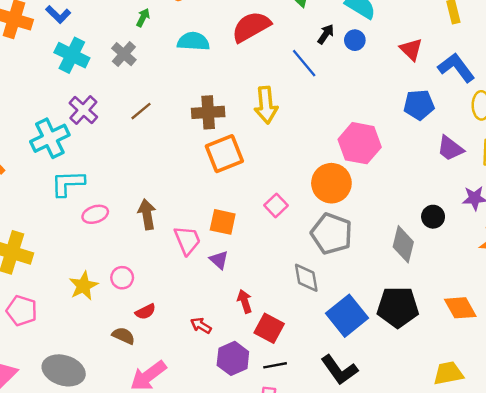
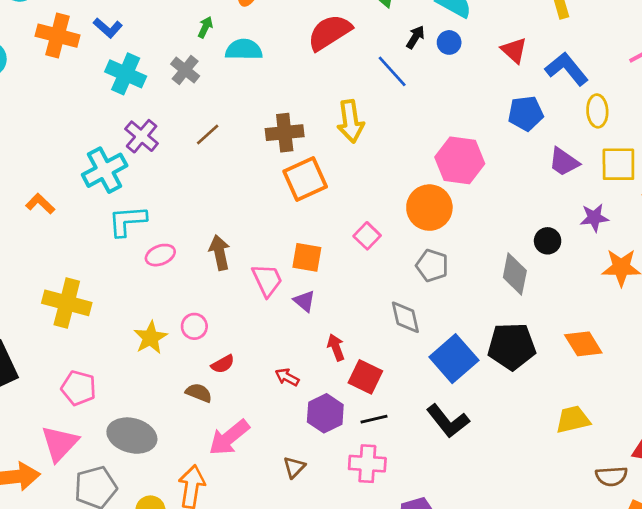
cyan semicircle: (193, 41) -> (244, 50), moved
gray pentagon: (332, 234) -> (432, 265), size x0.7
pink pentagon: (22, 311) -> (79, 388), moved

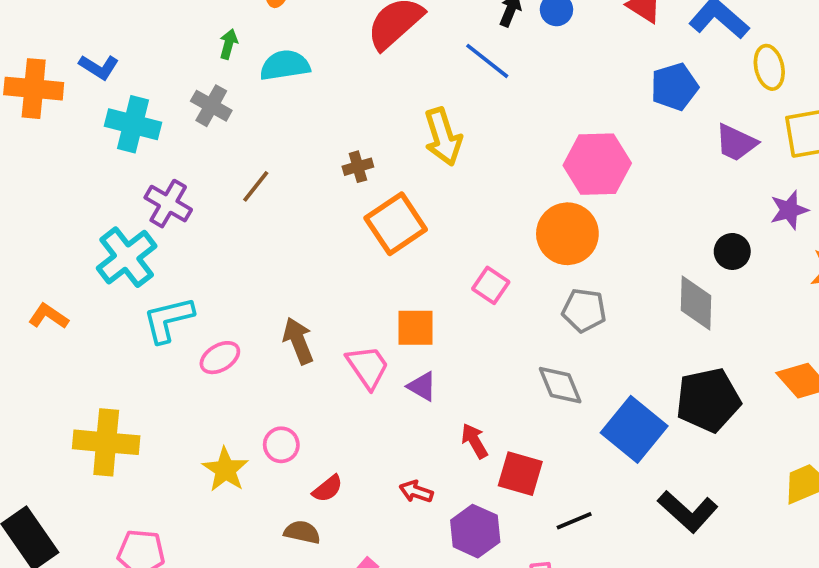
brown cross: (285, 133) -> (358, 167), size x0.6
black line: (374, 419) -> (574, 521), moved
black L-shape: (448, 421) -> (688, 511), moved

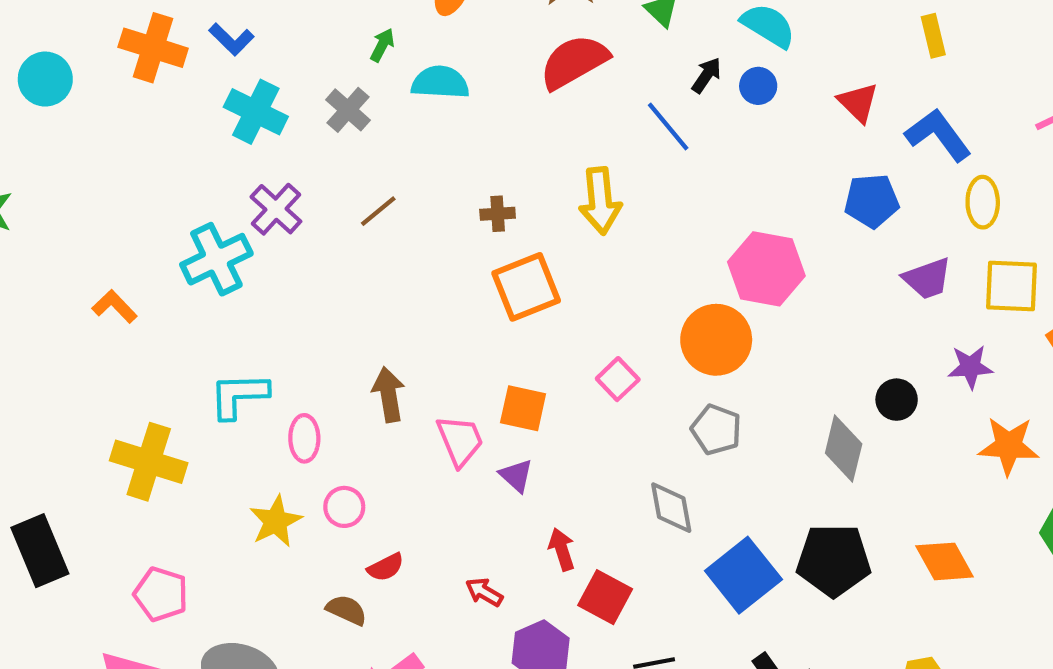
purple trapezoid: (736, 143) -> (927, 278), turned -57
cyan L-shape: (168, 320) -> (239, 395), moved
pink ellipse: (220, 358) -> (304, 438), moved, turned -72

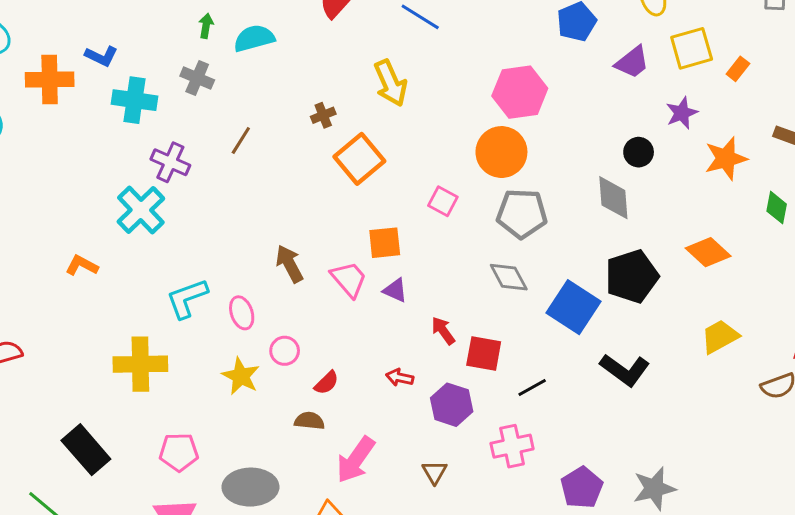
gray pentagon: (716, 430) -> (522, 214), size x1.4

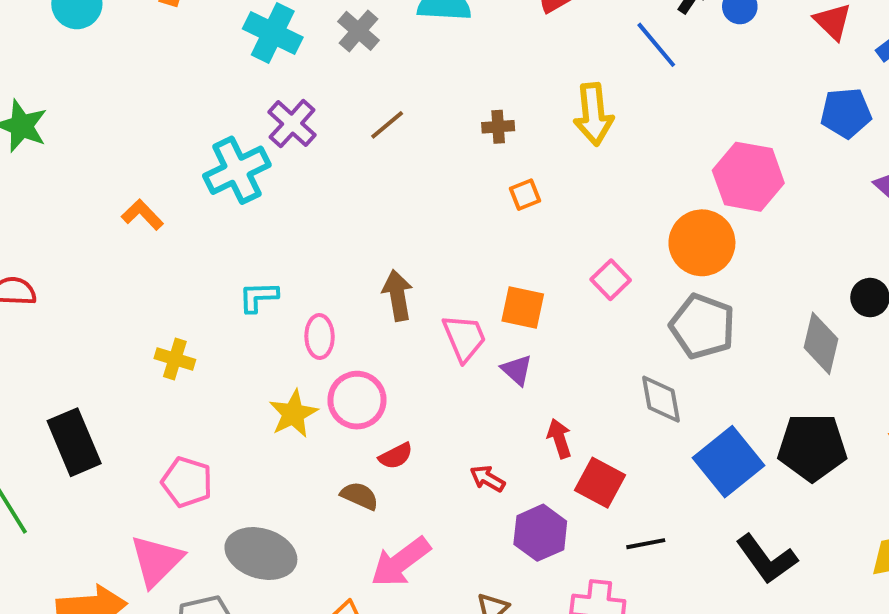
orange square: (359, 159) -> (525, 195), size x0.5
cyan L-shape: (187, 298) -> (258, 297), size x0.7
pink circle: (285, 351) -> (357, 400), size x1.5
yellow cross: (140, 364) -> (175, 359), size x0.6

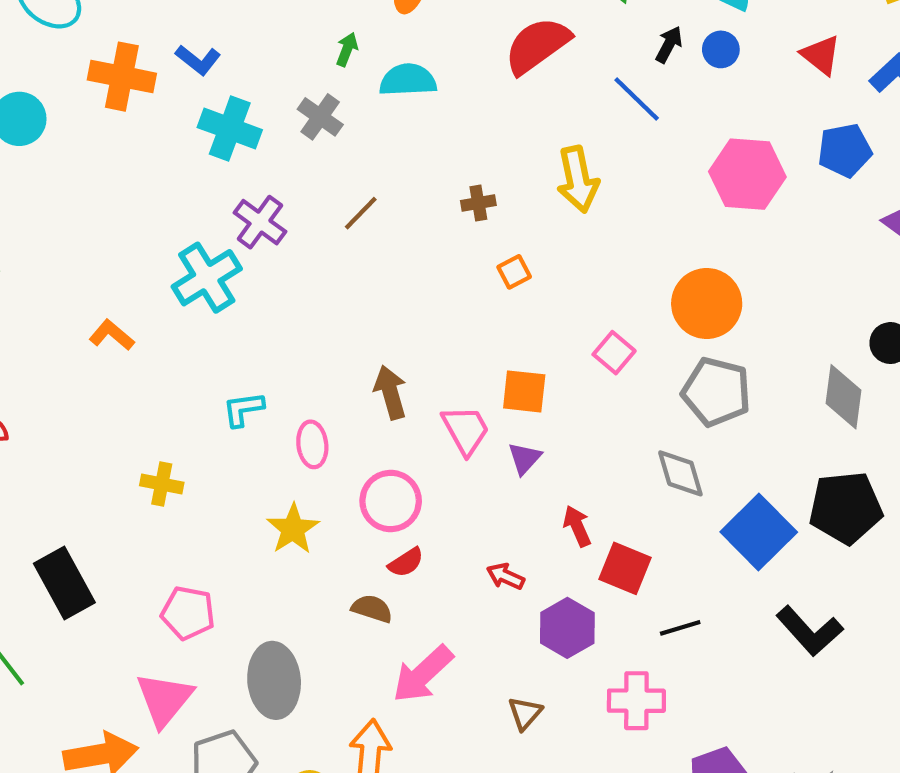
pink hexagon: (748, 177) -> (747, 174), moved
purple triangle: (517, 370) -> (525, 458), turned 36
pink circle: (357, 400) -> (391, 501), moved
gray ellipse: (261, 554) -> (274, 680), turned 74

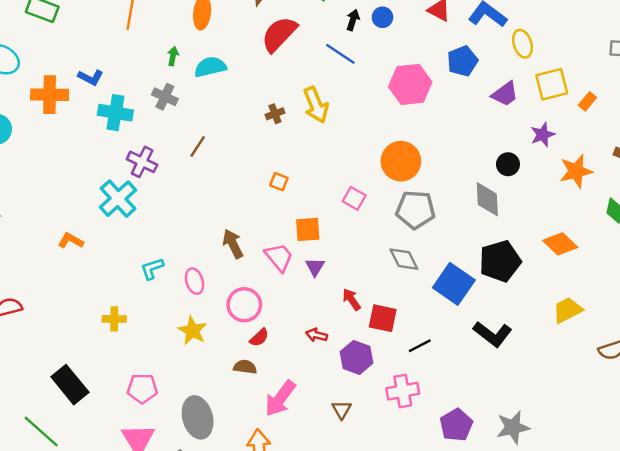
brown cross: (478, 203) -> (275, 114), moved
orange square: (514, 272) -> (279, 182), moved, turned -30

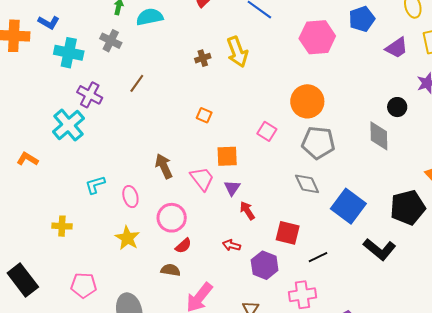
black pentagon: (500, 261) -> (408, 207), moved
red arrow: (351, 299) -> (247, 211), moved

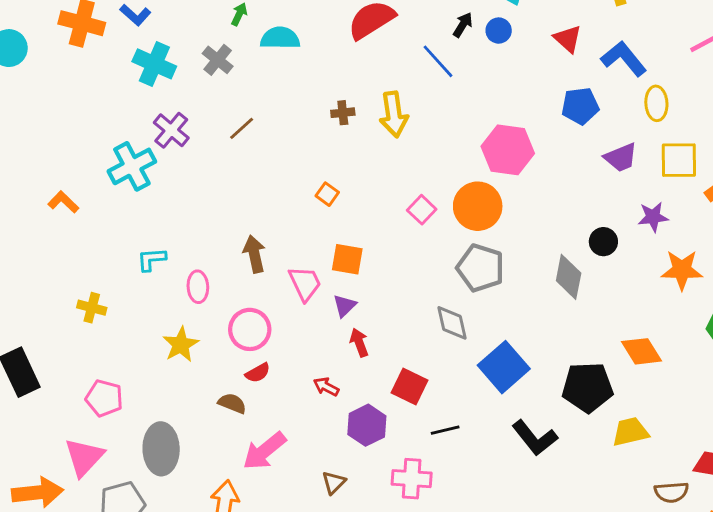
pink hexagon: (317, 37) -> (508, 150), moved
pink square: (267, 131) -> (422, 210), moved

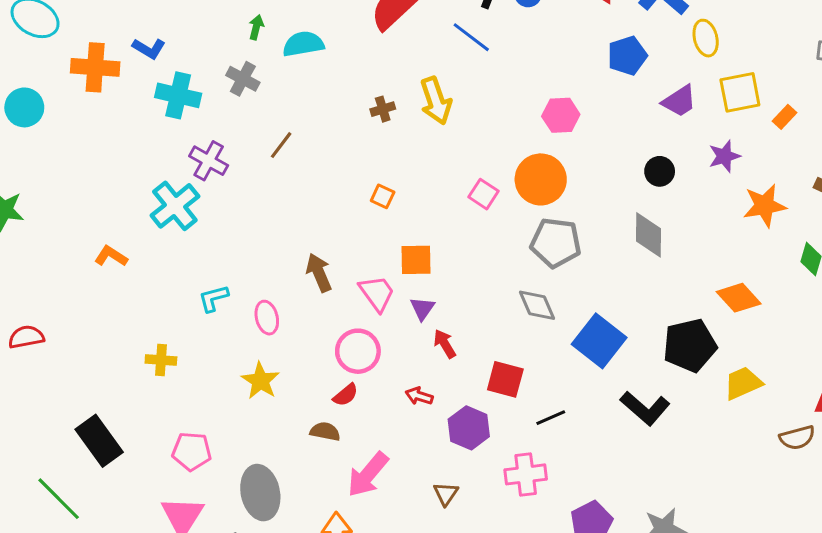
pink hexagon: (508, 150) -> (561, 115), size x0.7
black circle: (603, 242) -> (660, 171), moved
pink circle: (250, 329) -> (358, 351), moved

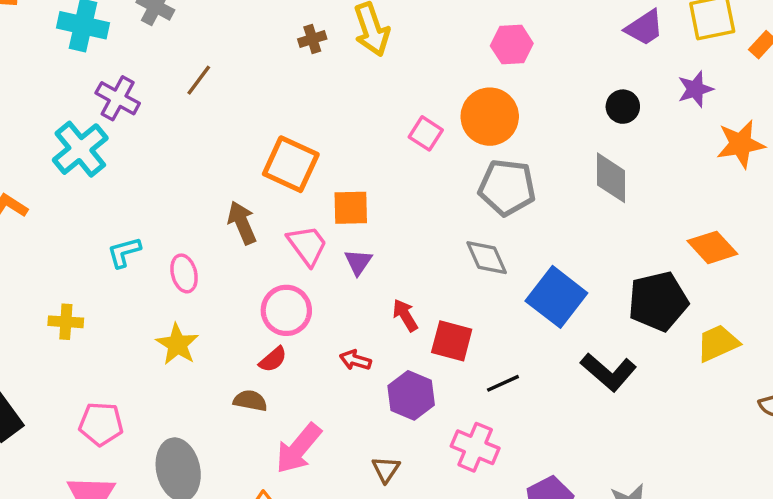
orange square: (383, 196) -> (291, 164), moved, size x2.0
red arrow: (445, 344) -> (405, 315), moved
pink cross: (526, 474) -> (475, 447), turned 30

